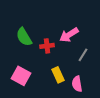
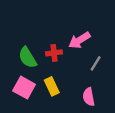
green semicircle: (24, 37) -> (28, 58), moved
yellow rectangle: (58, 75) -> (52, 86), moved

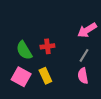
pink arrow: (79, 40) -> (87, 30), moved
pink semicircle: (89, 97) -> (83, 76), moved

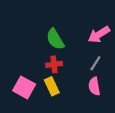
red cross: (47, 46) -> (54, 64), moved
green semicircle: (24, 50) -> (55, 39), moved

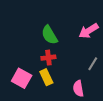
gray line: (95, 63) -> (93, 64), moved
pink semicircle: (94, 86) -> (78, 89), moved

